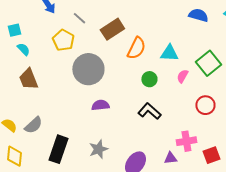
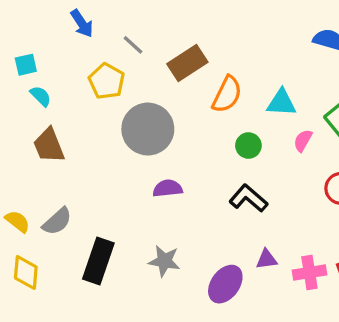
pink cross: (186, 141) -> (309, 273), moved
gray star: (98, 149) -> (164, 261), turned 30
purple triangle: (170, 158) -> (267, 259), moved

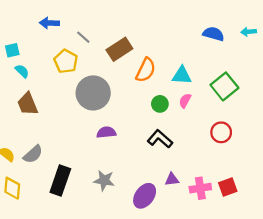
blue arrow: (82, 23) -> (49, 23), turned 126
pink semicircle: (303, 141) -> (185, 101), moved

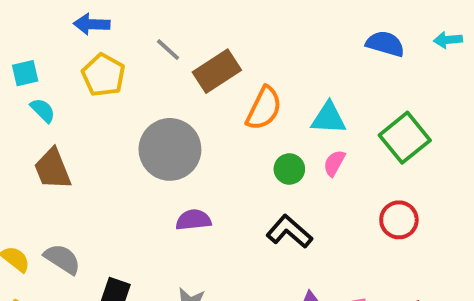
gray line: (83, 37) -> (168, 50), moved
yellow pentagon: (66, 61) -> (103, 75), moved
gray semicircle: (33, 154) -> (62, 259), turned -105

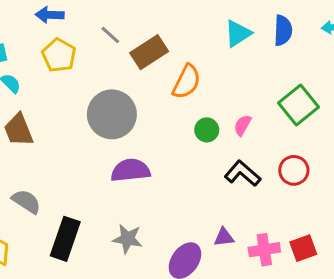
blue semicircle: (385, 44) -> (283, 30), turned 76
cyan triangle: (328, 118) -> (238, 33), moved, turned -36
purple semicircle: (193, 220) -> (131, 170), size x1.4
black L-shape: (289, 232) -> (243, 173), moved

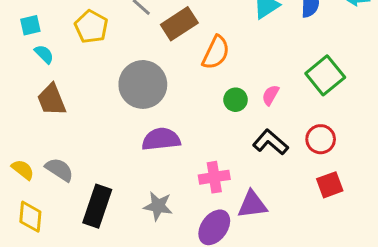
purple triangle: (224, 237) -> (252, 205), size x1.5
red square: (303, 248) -> (330, 185), moved
pink cross: (264, 250) -> (214, 177), moved

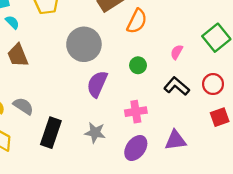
green circle: (236, 100) -> (138, 65), moved
purple semicircle: (161, 139) -> (97, 84), turned -60
purple triangle: (252, 205) -> (176, 140), moved

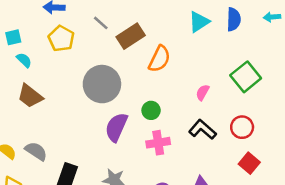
brown trapezoid: (18, 55) -> (30, 96), turned -30
green circle: (138, 65) -> (151, 110), moved
pink cross: (136, 112) -> (158, 143), moved
red square: (220, 117) -> (249, 163), turned -30

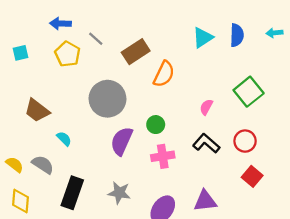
gray line: (101, 23) -> (96, 39), moved
cyan semicircle: (24, 60) -> (64, 139), moved

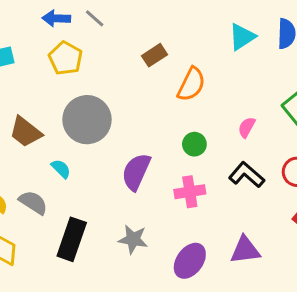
gray line: (96, 39) -> (95, 18), moved
brown rectangle: (136, 52) -> (155, 55), size x0.7
gray circle: (107, 99) -> (87, 120), moved
green circle: (156, 125) -> (194, 144), moved

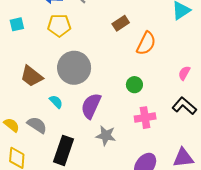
yellow pentagon: (66, 58) -> (59, 25), turned -30
green circle: (194, 144) -> (134, 85), moved
purple semicircle: (136, 172) -> (91, 106), moved
gray star: (133, 239) -> (106, 136), moved

